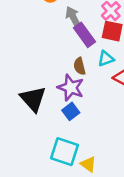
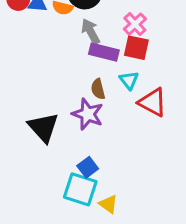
purple rectangle: (85, 35) -> (104, 52), turned -40
cyan triangle: (106, 59) -> (129, 80), turned -48
blue square: (71, 111) -> (88, 167), moved

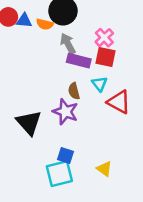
blue square: (88, 167) -> (65, 155), turned -35
cyan square: (80, 189) -> (59, 174), turned -32
yellow triangle: (108, 204) -> (104, 169), moved

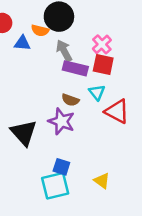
blue triangle: (24, 21) -> (22, 43), moved
brown semicircle: (74, 91) -> (70, 100), turned -56

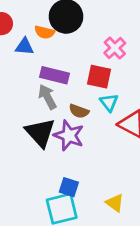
gray arrow: (64, 51) -> (47, 97), moved
red square: (103, 65) -> (99, 77), moved
purple rectangle: (75, 68) -> (55, 75), moved
black triangle: (24, 133) -> (40, 133), moved

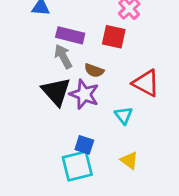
cyan triangle: (109, 103) -> (124, 115), moved

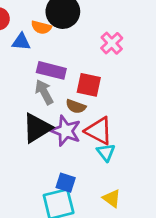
red square: (114, 37) -> (89, 85), moved
red triangle: (146, 83) -> (99, 131), moved
black triangle: (56, 92) -> (37, 128), turned 40

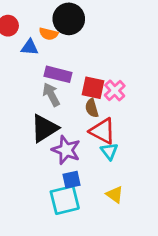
pink cross: (112, 43) -> (115, 90), moved
brown semicircle: (76, 106) -> (92, 108), moved, turned 54
purple star: (66, 131) -> (66, 150), moved
blue square: (66, 183) -> (71, 180), turned -30

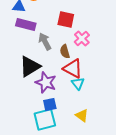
purple rectangle: (58, 74) -> (26, 24), moved
red square: (93, 88) -> (66, 19), moved
gray arrow: (51, 95) -> (45, 41), moved

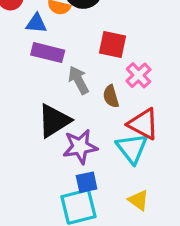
red triangle: (73, 68) -> (143, 124), moved
purple star: (46, 82) -> (80, 147), turned -30
cyan triangle: (78, 83) -> (132, 148), size x1.5

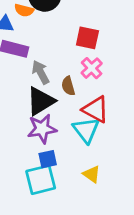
red square: (113, 44) -> (87, 38), moved
black triangle: (54, 121) -> (41, 101), moved

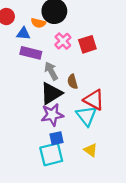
red square: (87, 38) -> (87, 44), turned -30
pink cross: (92, 68) -> (63, 41), moved

